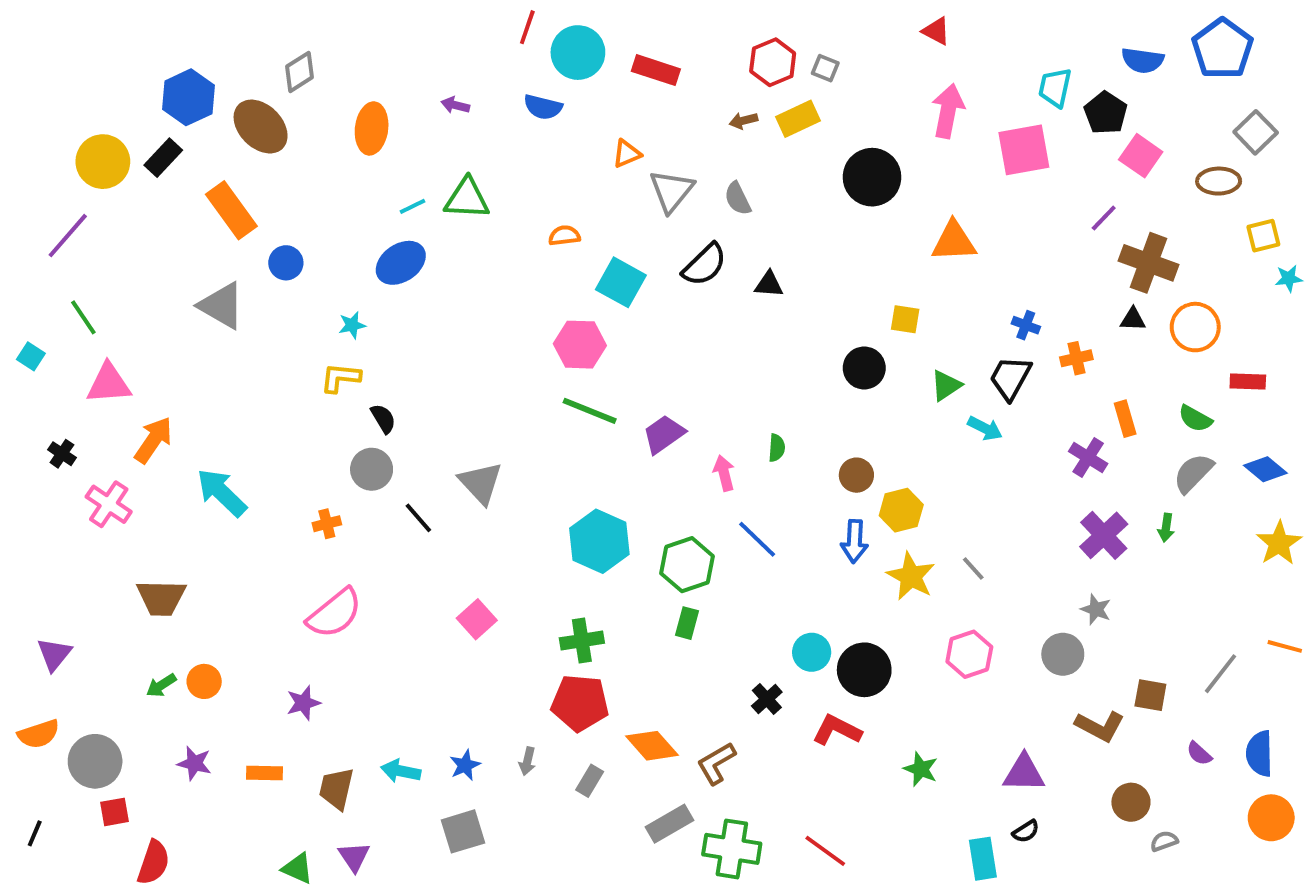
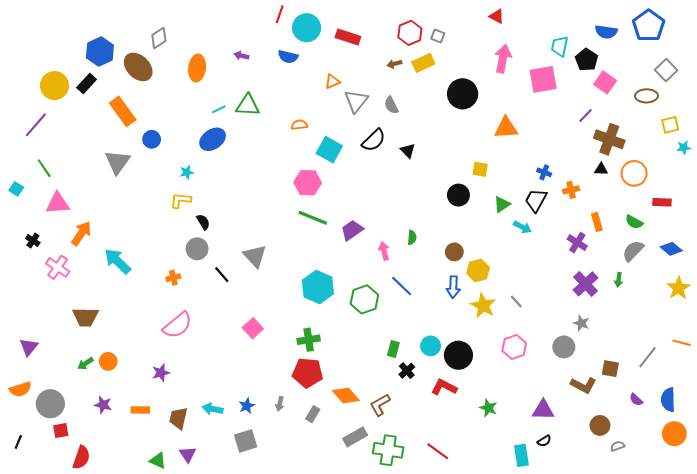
black triangle: (769, 284) -> (408, 151), turned 42
gray triangle: (222, 306) -> (118, 162), turned 36
green rectangle: (687, 623) -> (393, 349), moved

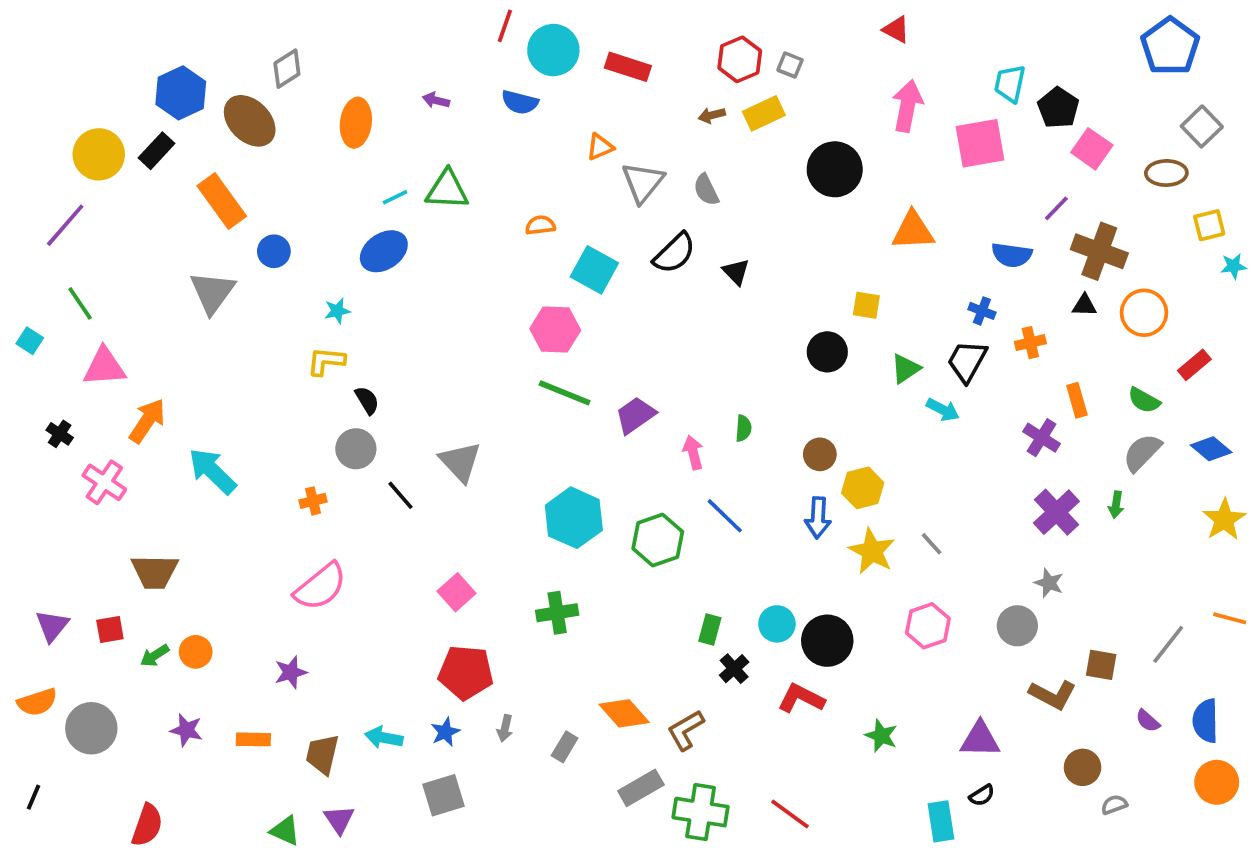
blue semicircle: (606, 32) -> (1012, 255), moved
red rectangle: (662, 202) -> (1194, 365), turned -42
red pentagon: (308, 373) -> (466, 672), moved
red square: (61, 431) -> (110, 629), moved

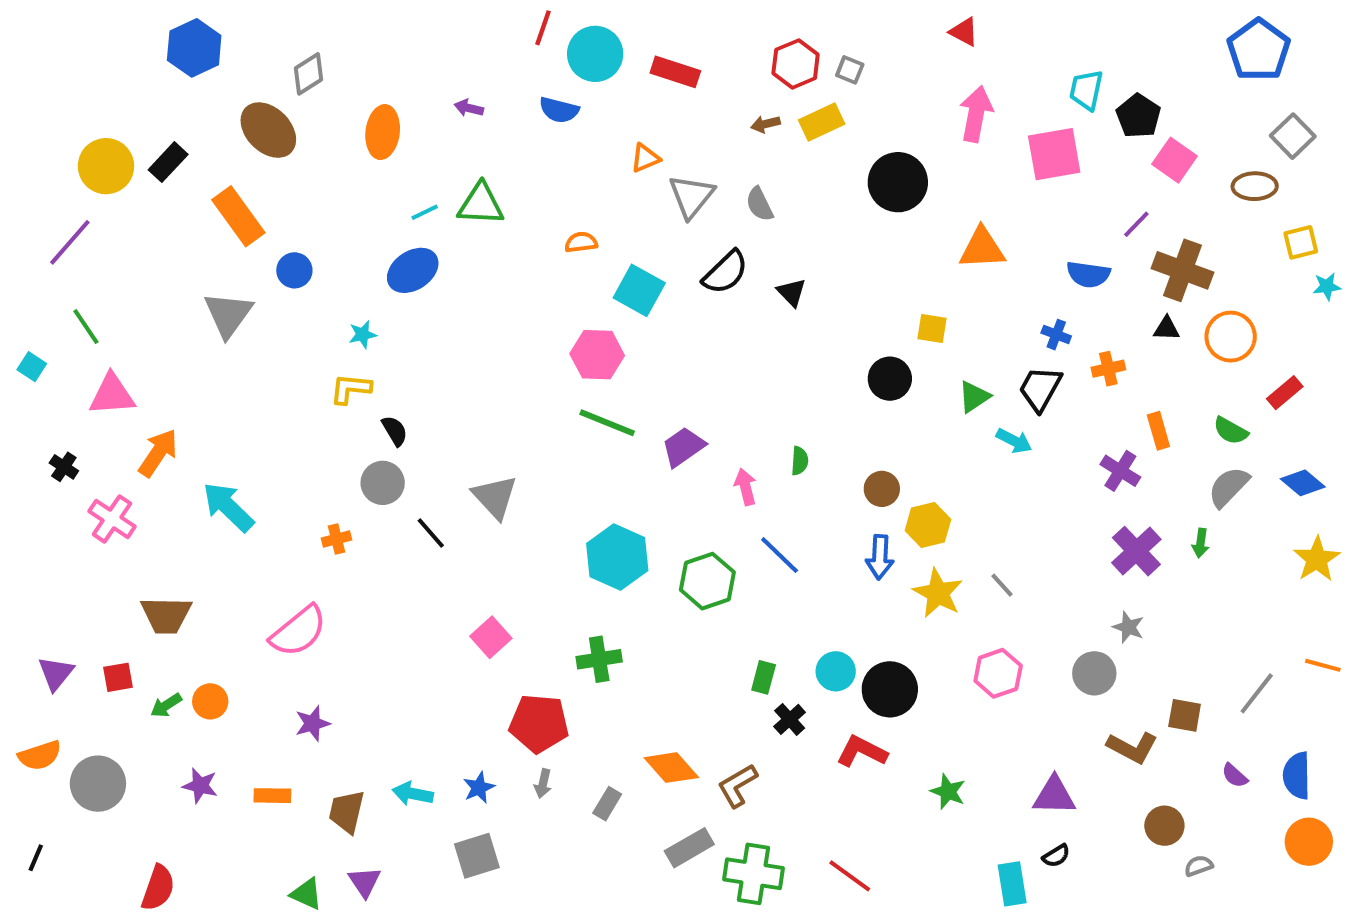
blue hexagon: (181, 93) -> (194, 48), moved
pink semicircle: (320, 587) -> (298, 631), moved
red pentagon: (466, 672) -> (539, 723), moved

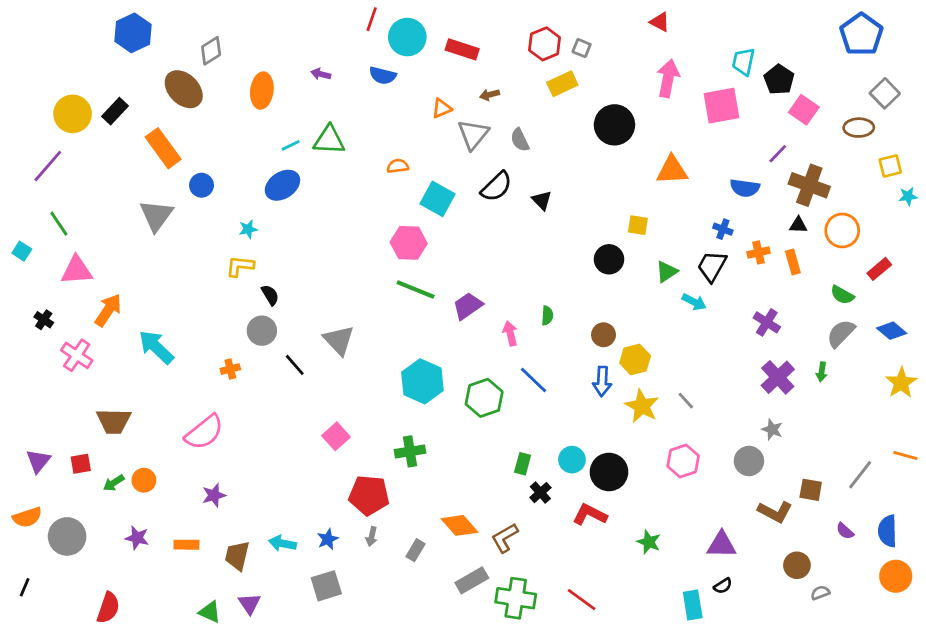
brown arrow: (766, 124) -> (490, 95), moved
orange rectangle: (1158, 431) -> (793, 262), moved

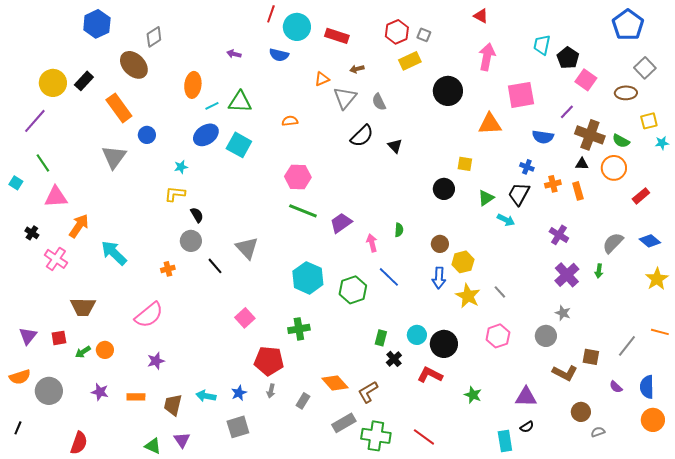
orange ellipse: (262, 91) -> (193, 85), moved
pink square: (721, 106) -> (521, 95), moved
cyan square: (437, 199) -> (239, 145), moved
green semicircle: (842, 295) -> (621, 141), moved

